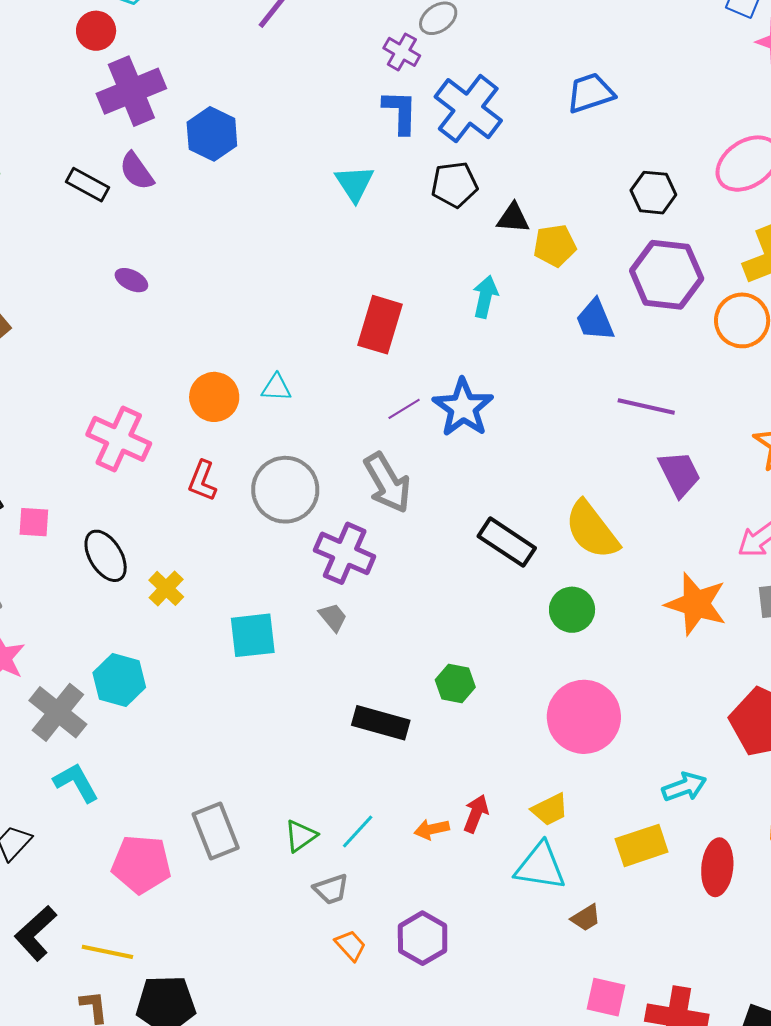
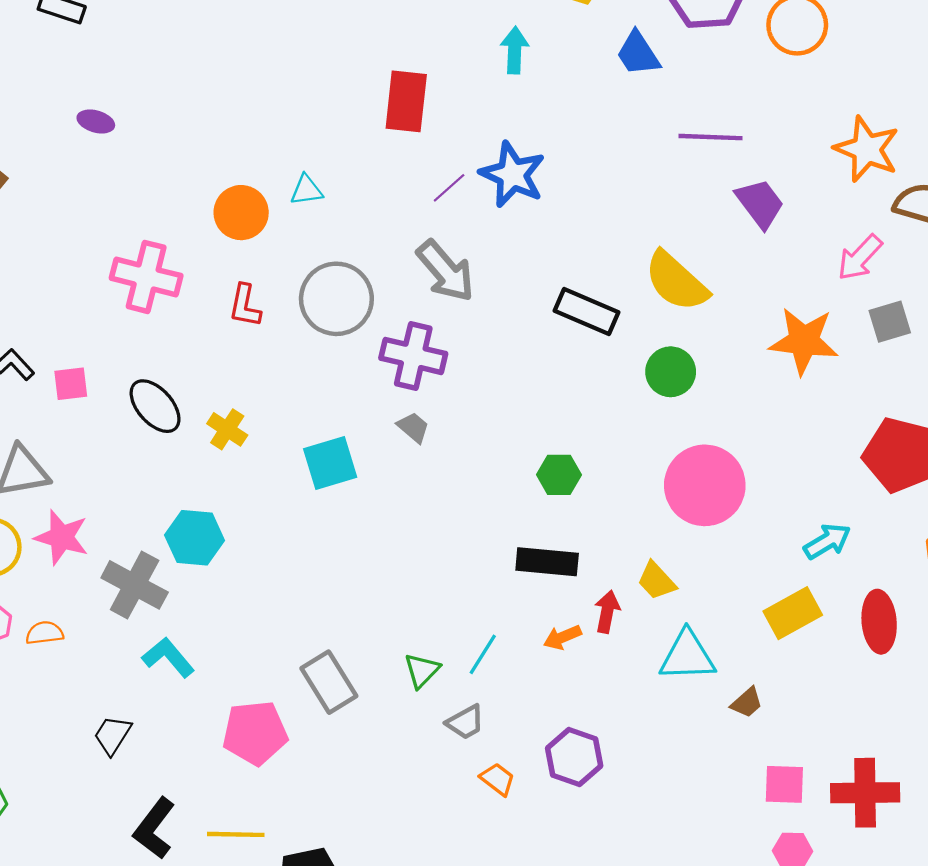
purple ellipse: (131, 280) -> (96, 121), moved
black rectangle: (381, 723) -> (547, 562), moved
yellow trapezoid: (550, 809) -> (656, 581), moved, turned 84

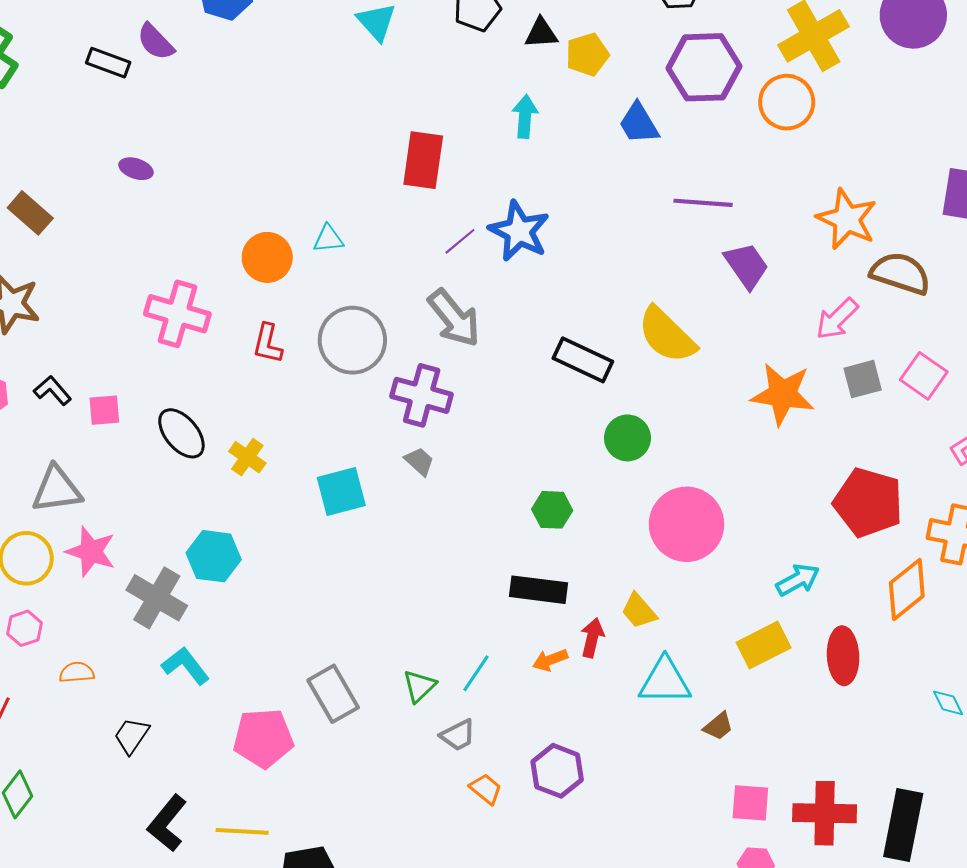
green circle: (671, 372) -> (627, 438), moved
orange semicircle: (45, 633) -> (77, 672), moved

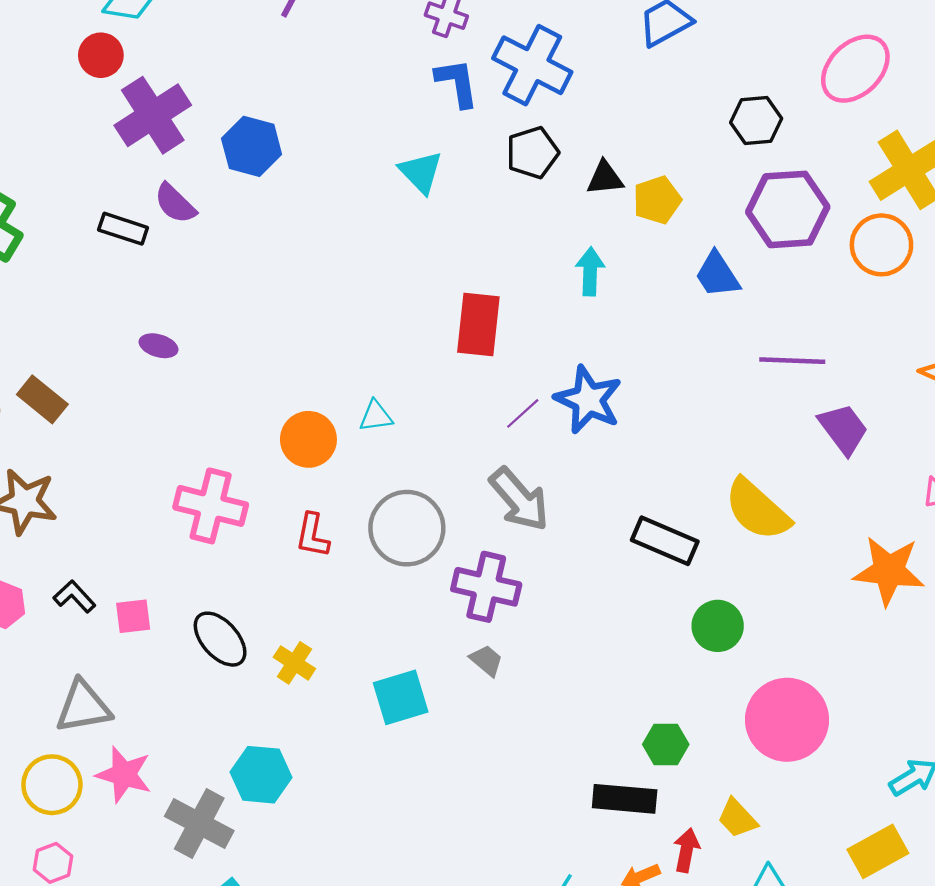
green hexagon: (552, 510) -> (666, 744), moved

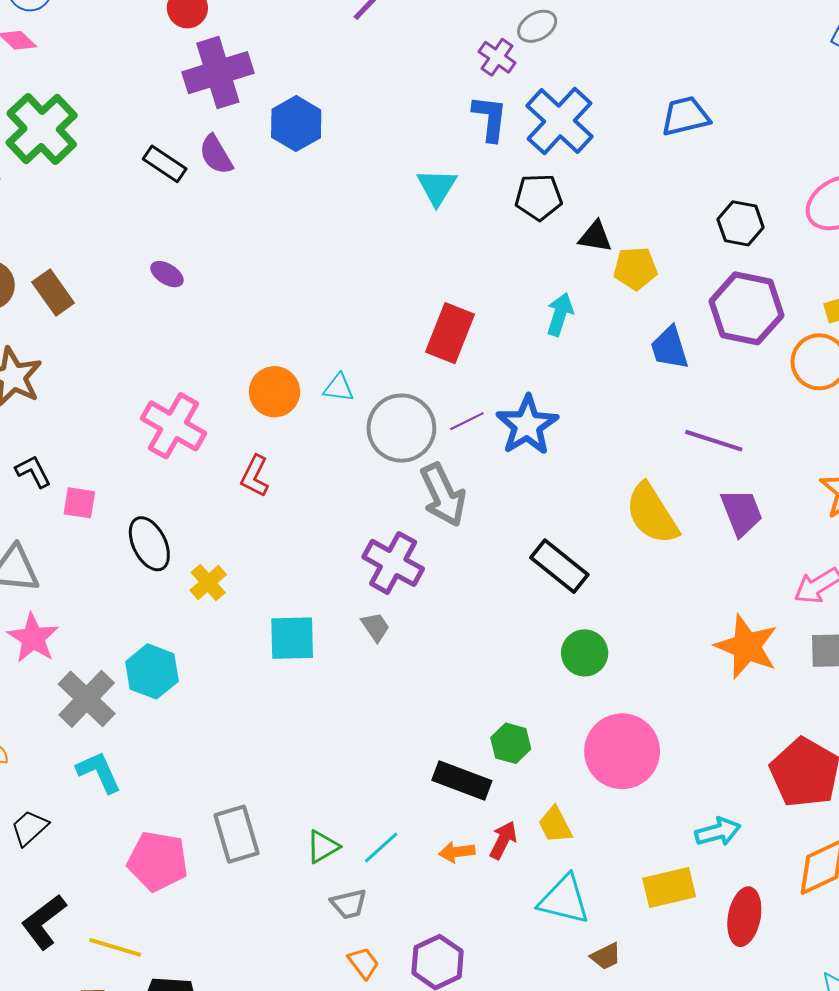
yellow semicircle: (757, 510) -> (652, 514), moved
gray circle: (407, 528) -> (401, 428), moved

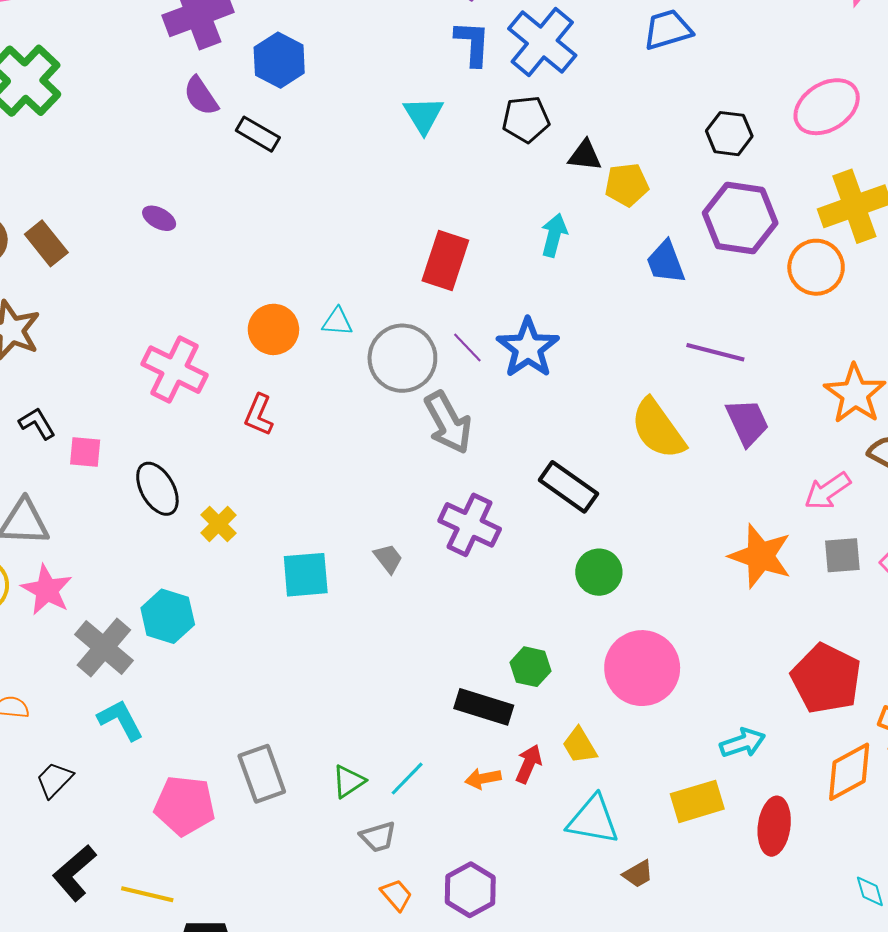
black rectangle: (165, 164) -> (258, 134), moved
purple line: (467, 421) -> (467, 347), turned 76
purple cross: (393, 563) -> (470, 525), moved

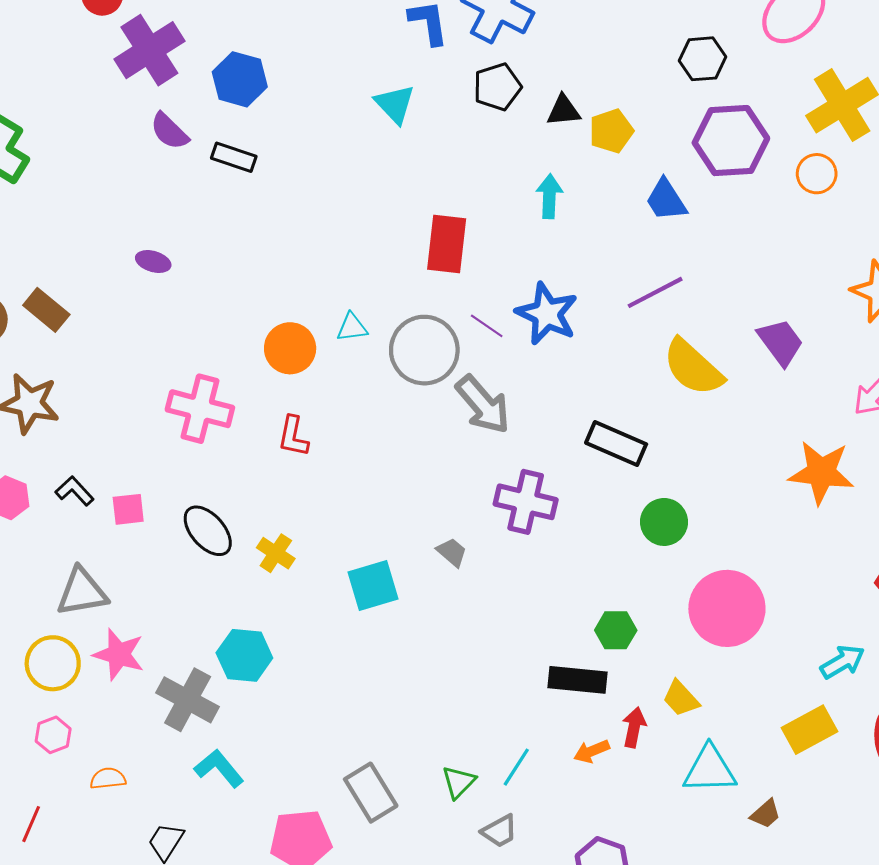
orange circle: (816, 267) -> (817, 174), size x0.7
purple line: (715, 352) -> (655, 292), moved, turned -30

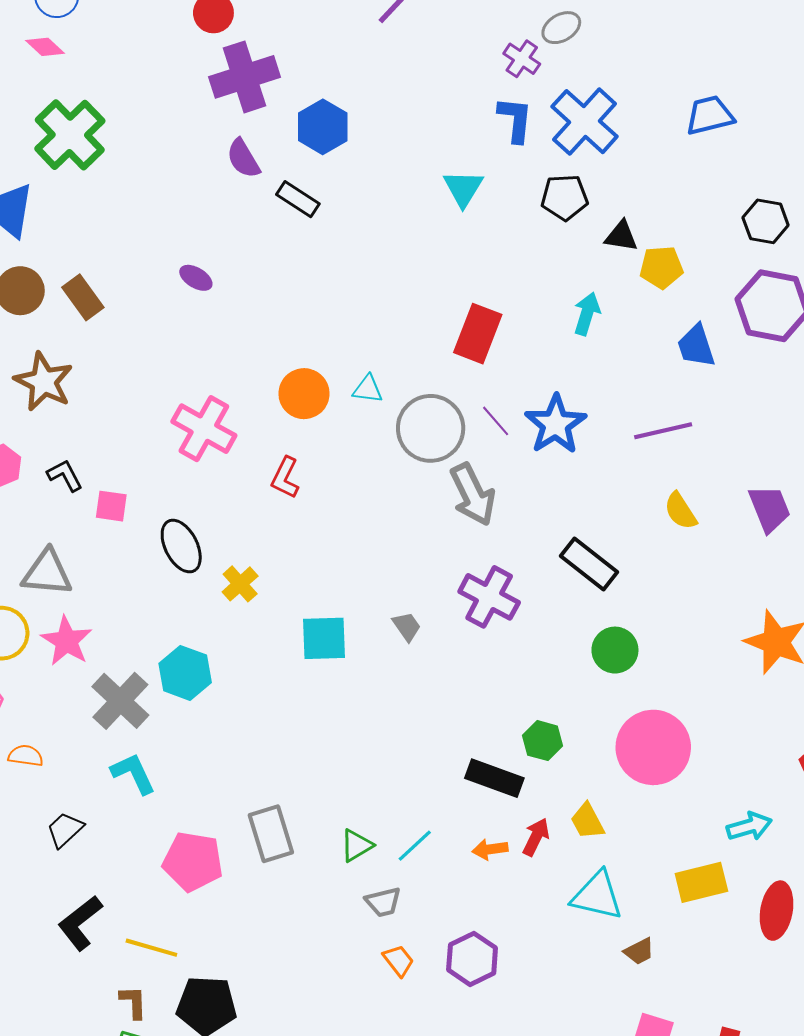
yellow semicircle: (693, 367) -> (680, 511), size x0.6

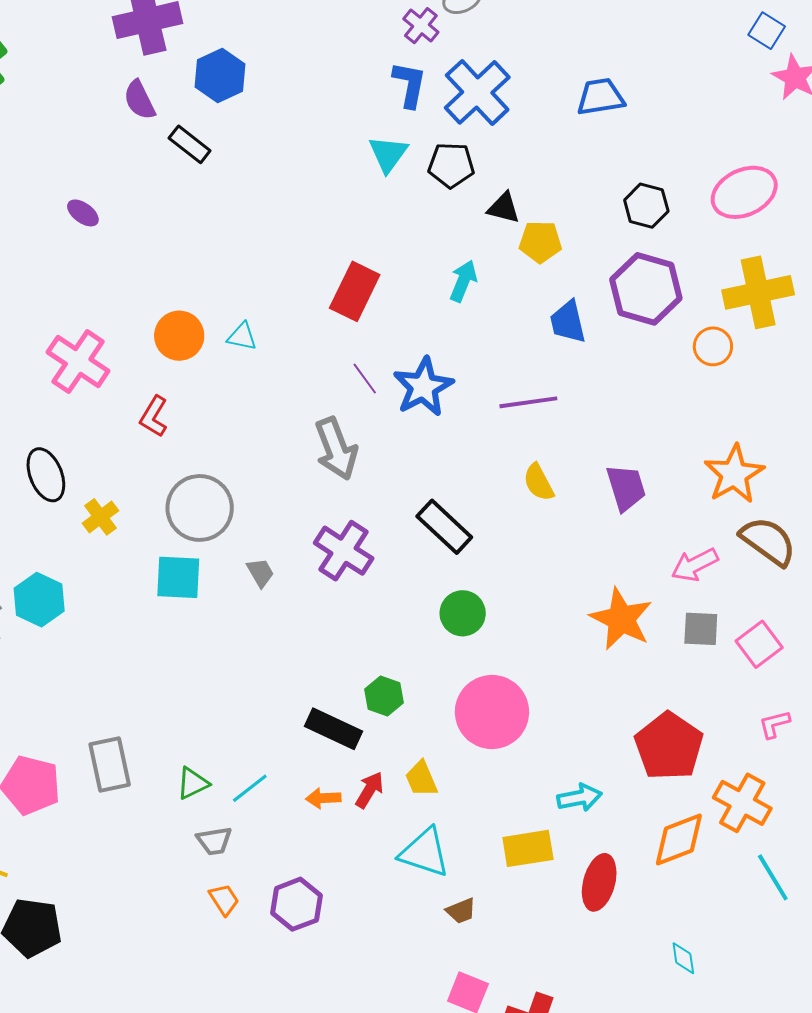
cyan triangle: (463, 188) -> (388, 154), moved
gray circle: (431, 428) -> (200, 508), moved

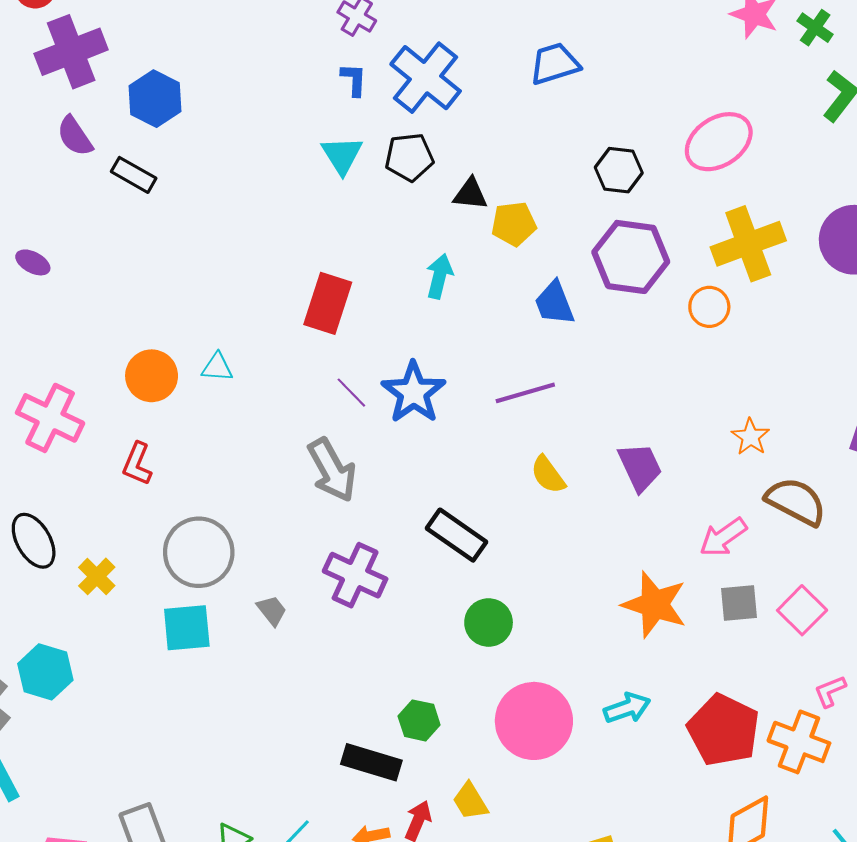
blue L-shape: (409, 85) -> (354, 80), size x0.7
orange star: (734, 474) -> (751, 437), size x0.6
cyan arrow: (580, 798) -> (627, 708), moved
orange cross: (742, 803) -> (799, 742), moved

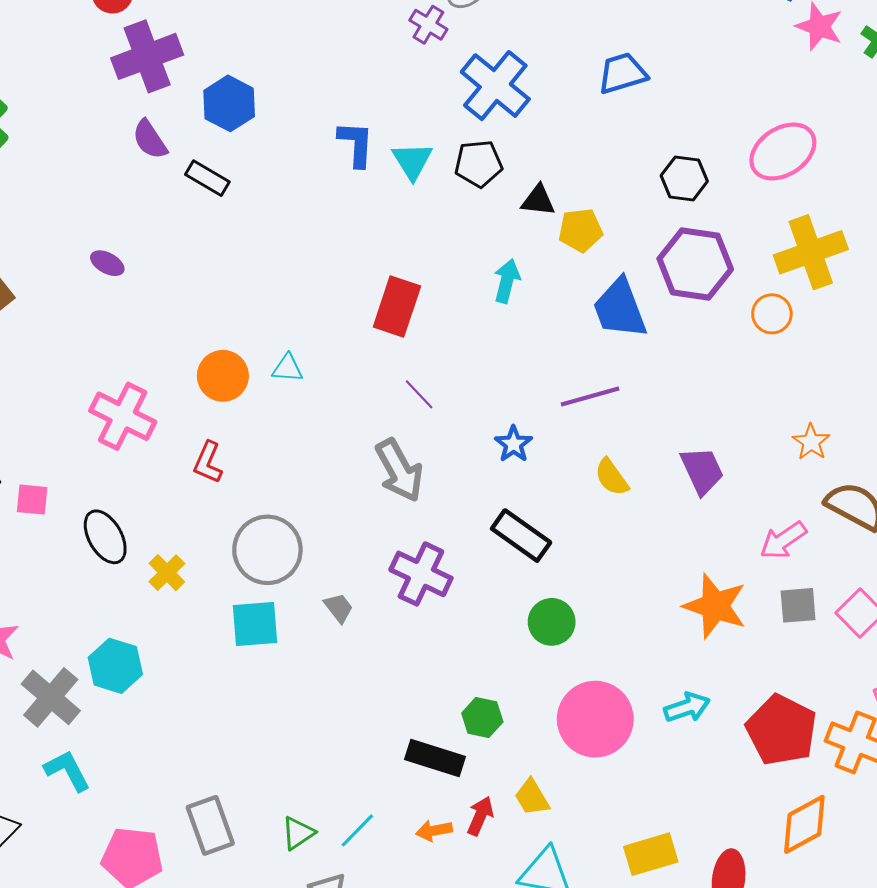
blue L-shape: (354, 80) -> (356, 144), moved, size x1.4
blue trapezoid: (554, 303) -> (620, 309), size x1.4
blue star: (414, 392) -> (513, 444), moved, size x0.6

